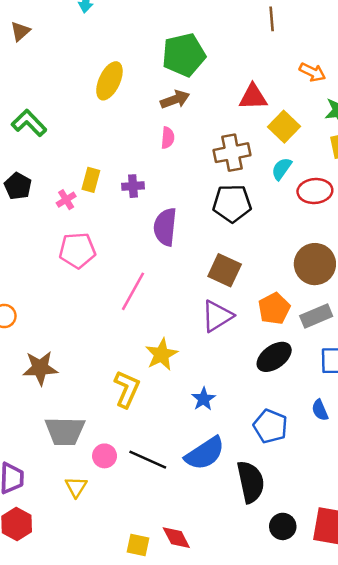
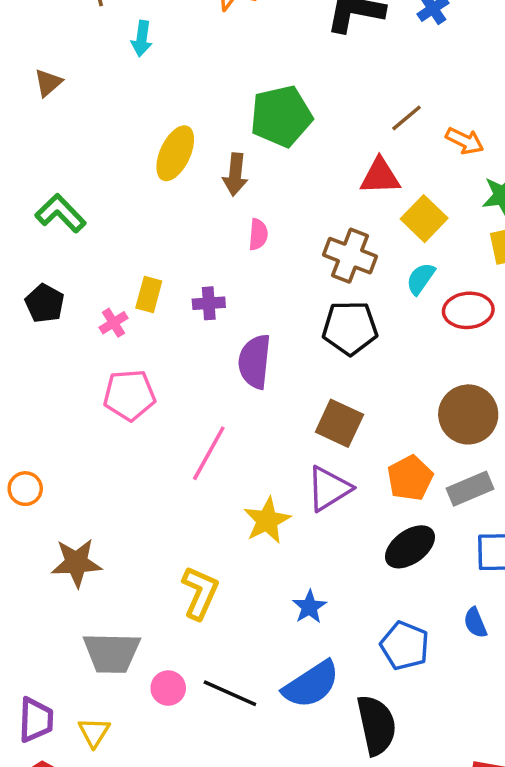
brown line: (272, 19) -> (406, 118), moved, turned 55
brown arrow: (175, 99) -> (235, 174), moved, turned 116
brown cross: (232, 153) -> (350, 256), turned 32
yellow star: (161, 354) -> (267, 520), moved
yellow triangle: (76, 487) -> (94, 732), moved

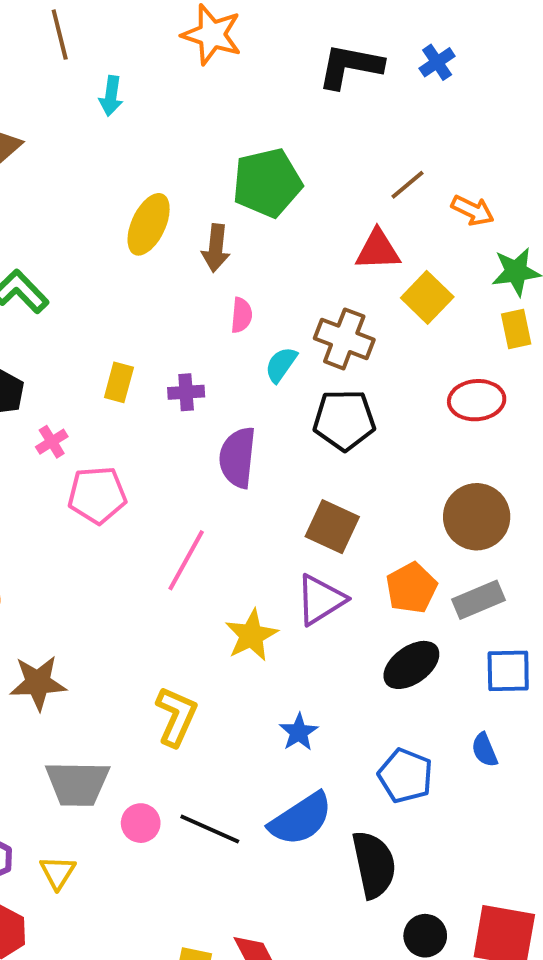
cyan semicircle: (421, 279) -> (281, 365), moved
pink cross: (113, 323) -> (52, 442), moved

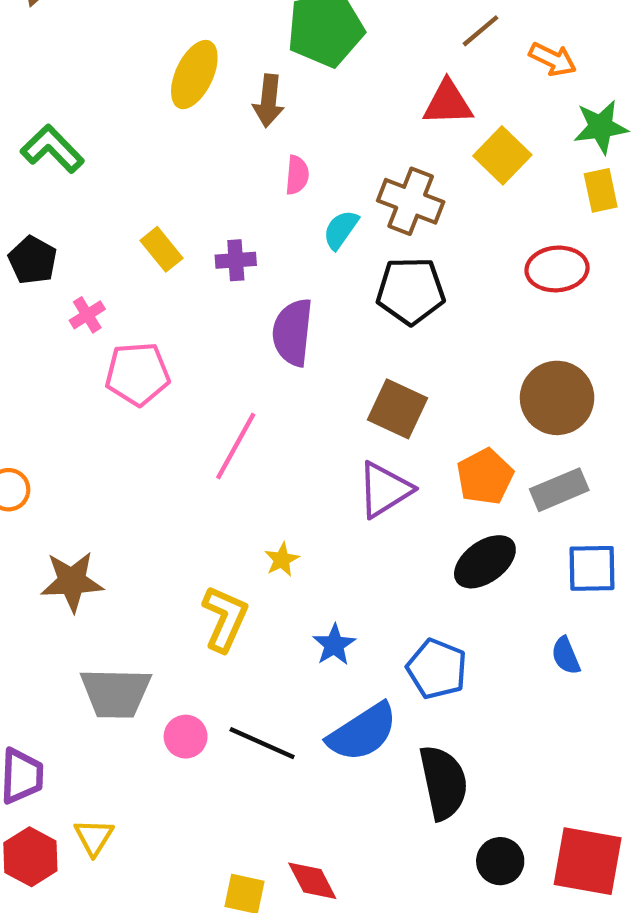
yellow rectangle: (119, 382) -> (162, 249), turned -54
yellow star: (251, 635) -> (282, 560), moved, size x0.6
blue star: (299, 732) -> (334, 645), moved
blue pentagon: (405, 776) -> (437, 669), moved
yellow triangle: (58, 872) -> (94, 837), moved

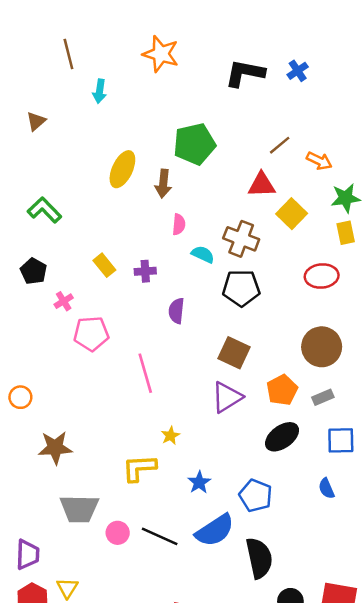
cyan semicircle: (341, 230) -> (203, 254), turned 80
purple semicircle: (293, 332) -> (176, 311), size x0.7
pink line: (236, 446) -> (145, 373), turned -45
gray rectangle: (559, 490) -> (323, 397), size x0.7
yellow L-shape: (225, 619) -> (139, 468), turned -117

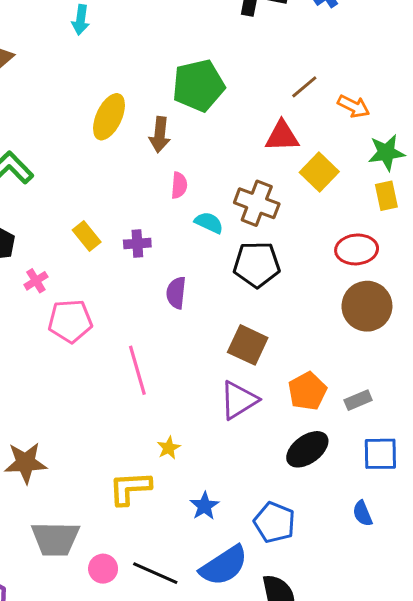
brown circle: (322, 347) -> (367, 306), moved

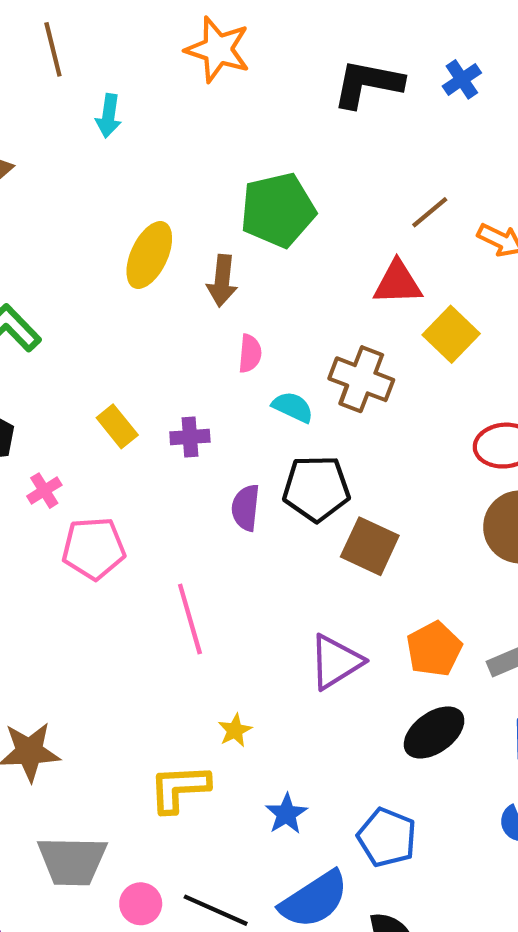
black pentagon: (257, 264) -> (316, 488), moved
brown square: (248, 345) -> (370, 546), moved

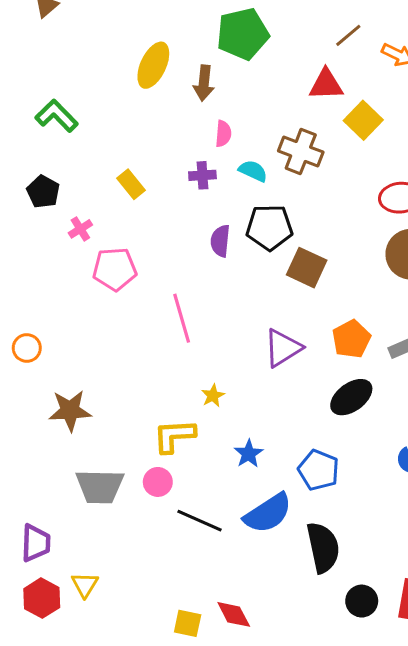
purple cross: (190, 437) -> (202, 175), moved
pink circle: (141, 904) -> (158, 482), moved

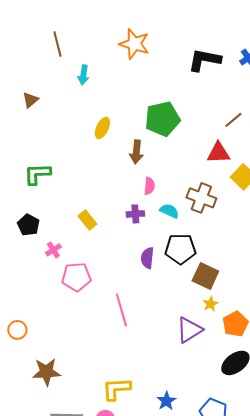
yellow ellipse: (153, 65) -> (102, 128), moved, size x0.7
green L-shape: (57, 116) -> (37, 174), turned -48
yellow star: (213, 396) -> (210, 304), moved

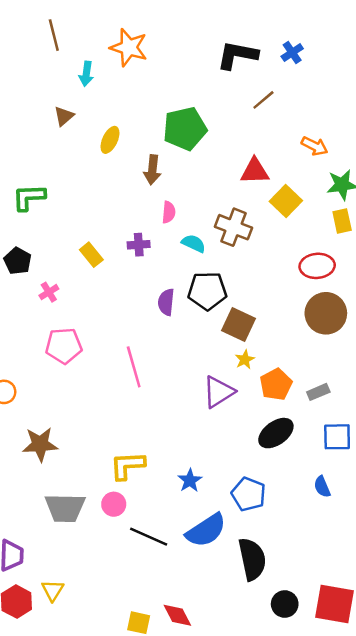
orange star: (134, 44) -> (129, 48), moved
brown triangle: (30, 100) -> (64, 116), moved
brown line: (233, 120) -> (263, 100), moved
purple cross: (135, 214) -> (139, 245), moved
pink pentagon: (76, 277) -> (64, 346), moved

